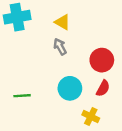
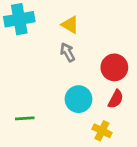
green line: (22, 96) -> (25, 118), moved

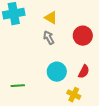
red circle: (114, 67) -> (83, 36), moved

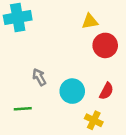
yellow triangle: (51, 18) -> (90, 21), moved, turned -40
gray arrow: (49, 38) -> (39, 77), moved

